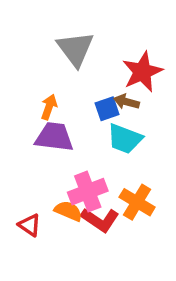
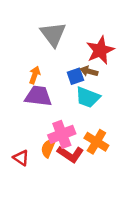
orange semicircle: (68, 211) -> (48, 148), turned -90

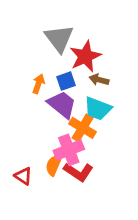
red star: (100, 50) -> (85, 56), moved
blue square: (75, 76) -> (66, 81), moved
purple trapezoid: (38, 96) -> (62, 104), moved, turned 32
orange cross: (96, 142) -> (83, 128), moved

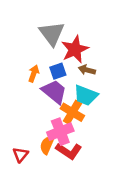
red triangle: (23, 176) -> (20, 155), turned 35

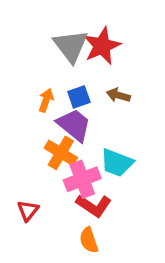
red star: (75, 49) -> (102, 46), moved
cyan trapezoid: (86, 95) -> (117, 163), moved
orange cross: (72, 112) -> (61, 153), moved
orange semicircle: (47, 145) -> (89, 240), moved, turned -42

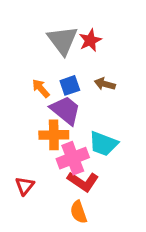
red star: (102, 46) -> (90, 40), size x0.7
orange arrow: (46, 100) -> (41, 88), turned -60
orange cross: (61, 153) -> (54, 135), turned -32

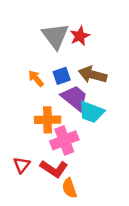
brown arrow: (105, 84) -> (93, 75), size x1.5
purple trapezoid: (65, 110) -> (75, 98), moved
cyan trapezoid: (103, 144) -> (91, 112), moved
red L-shape: (83, 181) -> (54, 169), moved

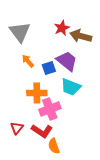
gray triangle: (55, 36) -> (20, 32), moved
brown arrow: (93, 75) -> (81, 36), moved
blue square: (62, 76) -> (49, 68), moved
purple trapezoid: (75, 98) -> (67, 61), moved

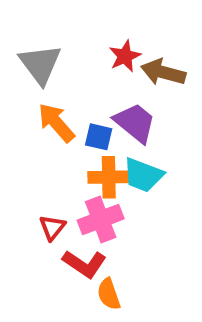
orange arrow: (28, 61) -> (56, 123), size x1.5
blue square: (49, 68) -> (99, 137), turned 32
orange cross: (37, 93) -> (109, 177), moved
red triangle: (17, 128) -> (52, 228), moved

